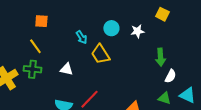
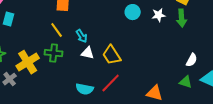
cyan arrow: (81, 37) -> (82, 36), moved
yellow trapezoid: (100, 54) -> (112, 55), moved
green arrow: (160, 57) -> (182, 18), moved

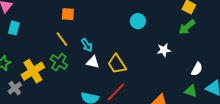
white star: (159, 15) -> (164, 50), moved
green arrow: (182, 18) -> (187, 27), turned 54
green cross: (54, 53) -> (59, 62), turned 30

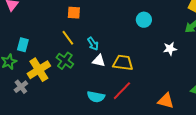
cyan rectangle: (14, 28) -> (23, 45), moved
yellow trapezoid: (117, 64) -> (123, 63), turned 130

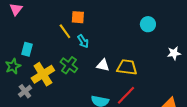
yellow line: (68, 38) -> (65, 31), moved
cyan arrow: (93, 44) -> (83, 41), moved

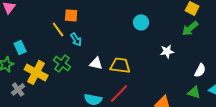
cyan rectangle: (27, 49) -> (20, 47), turned -40
yellow cross: (43, 74) -> (36, 72), turned -30

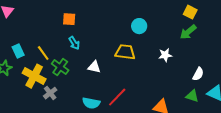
yellow line: (58, 29) -> (43, 53), moved
yellow trapezoid: (120, 65) -> (125, 52), moved
gray cross: (18, 89) -> (50, 93), moved

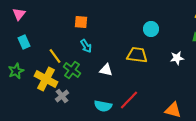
cyan rectangle: (18, 51) -> (24, 42), moved

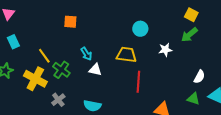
cyan arrow: (86, 46) -> (86, 54), moved
white star: (177, 58) -> (165, 50), moved
gray cross: (62, 96) -> (58, 100), moved
red line: (129, 100) -> (138, 82), moved, turned -40

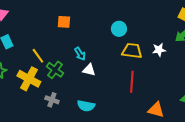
cyan circle: (140, 29) -> (119, 29), moved
yellow trapezoid: (126, 55) -> (132, 51), moved
gray cross: (58, 100) -> (52, 100), turned -32

